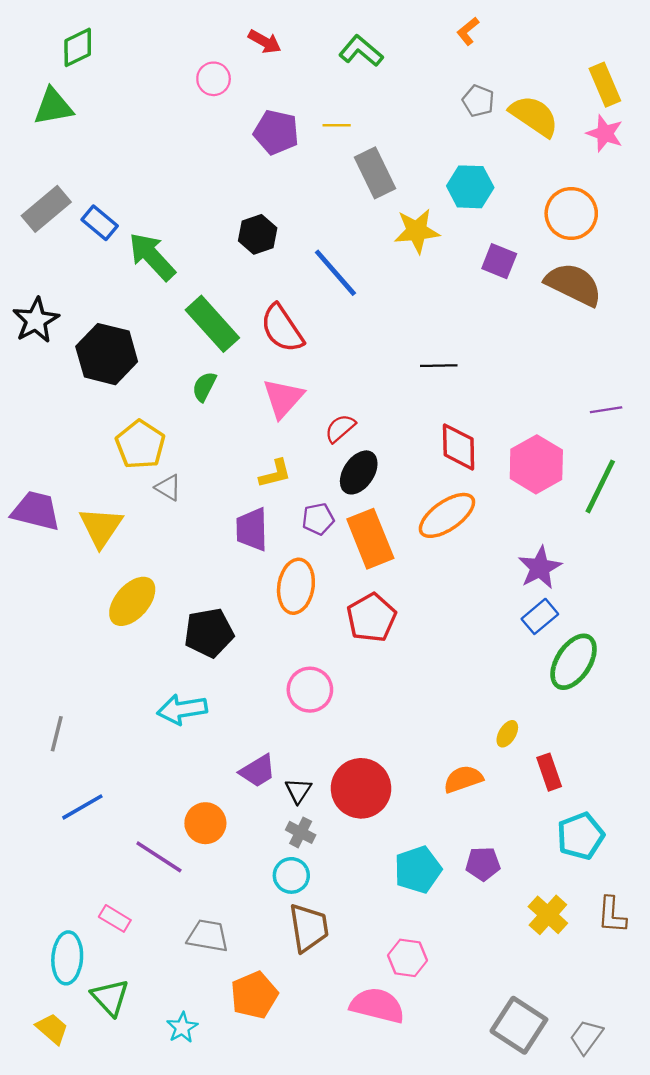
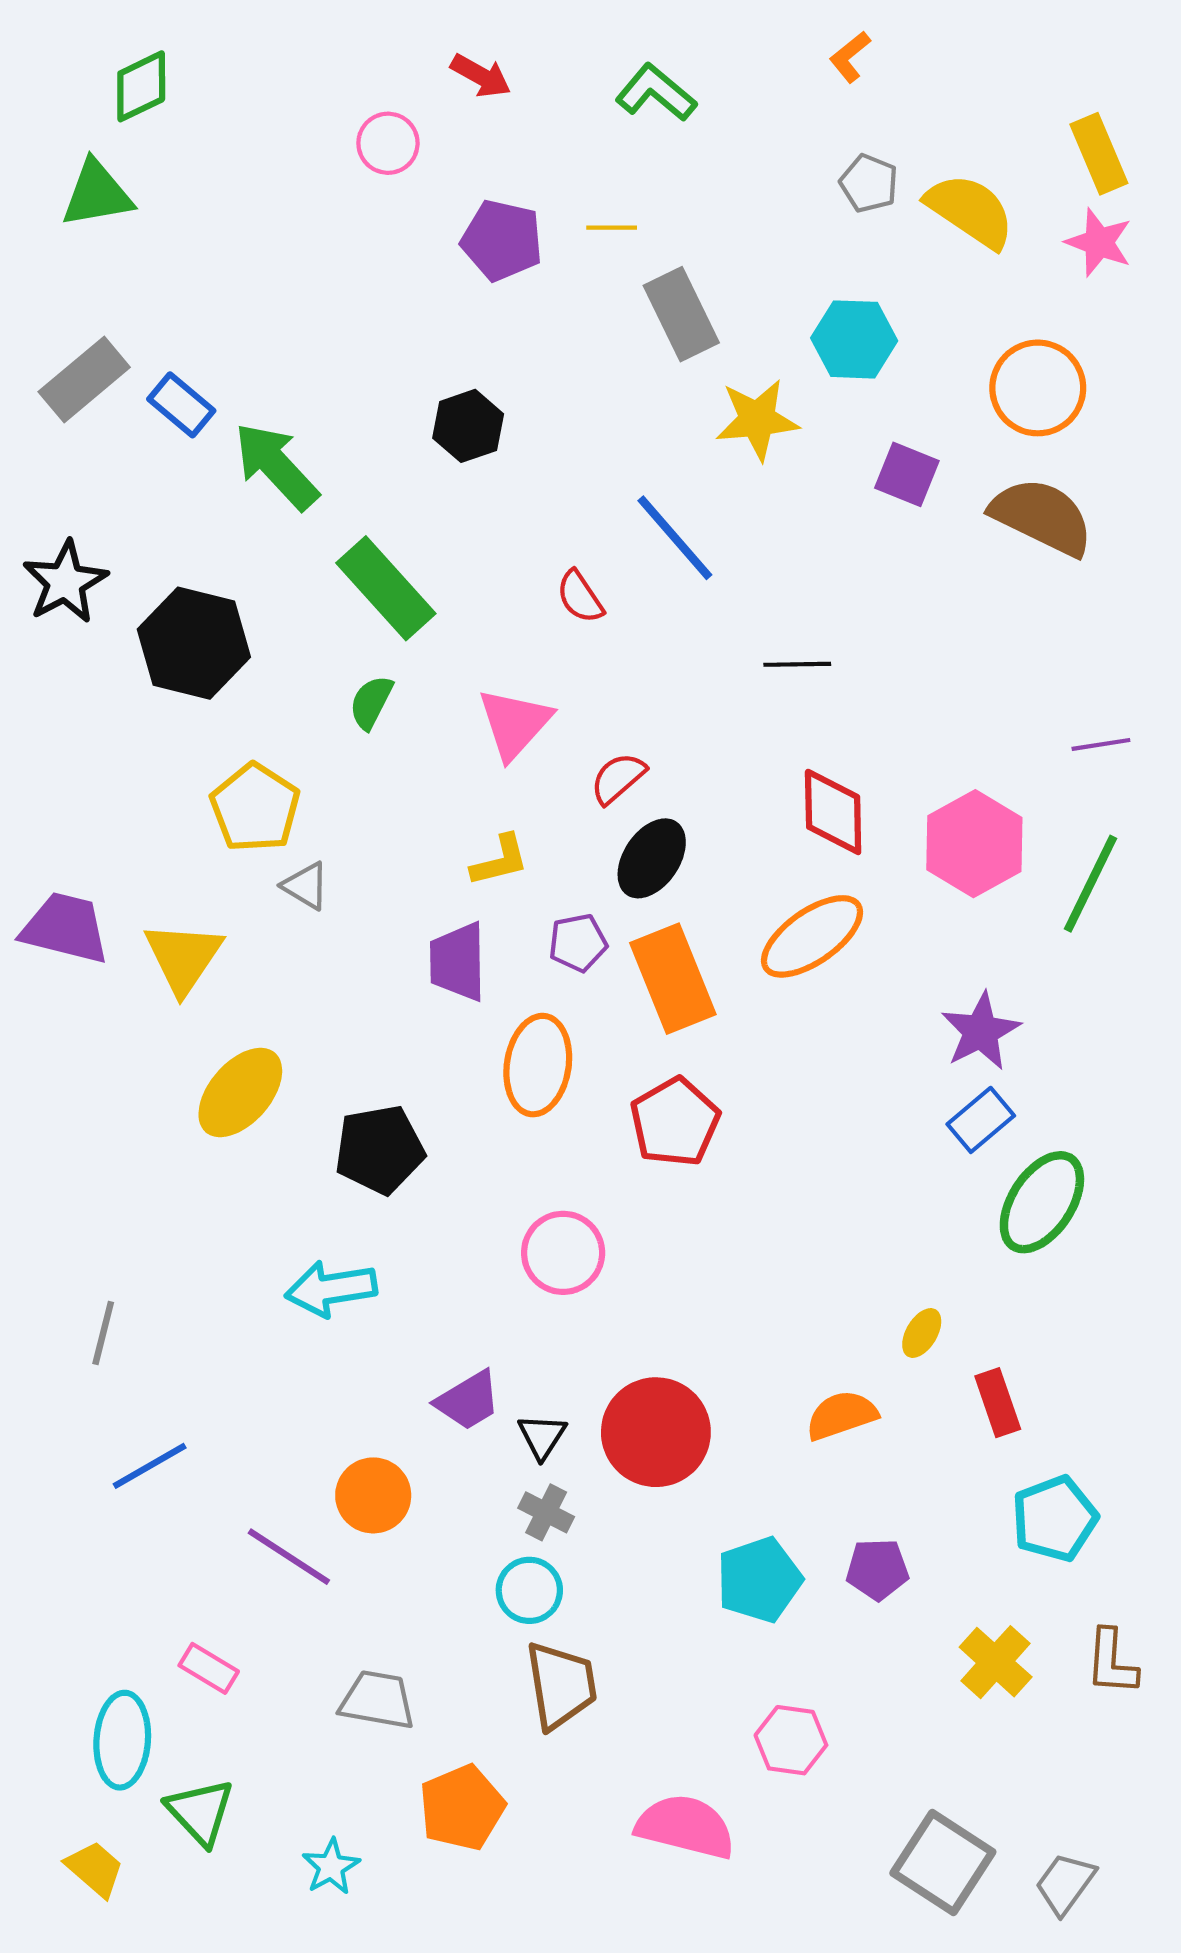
blue line: (335, 273) -> (675, 538), moved
red semicircle: (282, 328) -> (580, 597), moved, size x0.6
pink hexagon: (407, 958) -> (791, 1740), moved

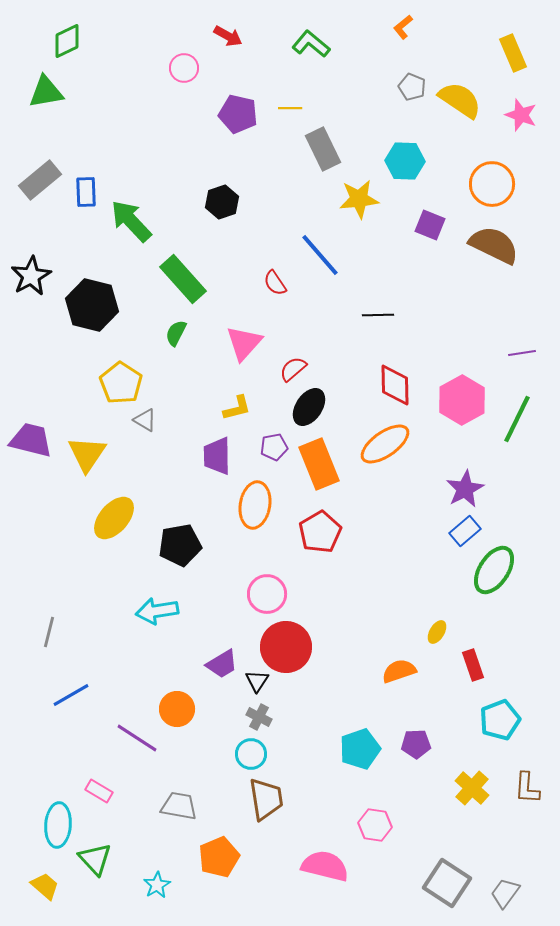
yellow rectangle: (1099, 154) -> (513, 53), moved
blue rectangle: (181, 405) -> (86, 192), turned 48
red circle: (656, 1432) -> (286, 647), moved

